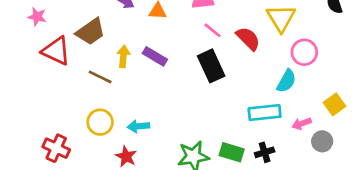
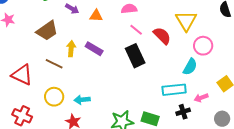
red triangle: (56, 51) -> (22, 75), moved
gray circle: (322, 141) -> (222, 119), moved
black cross: (265, 152) -> (183, 112), moved

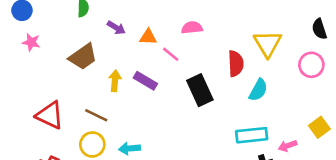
pink line: (136, 30) -> (171, 54), moved
red semicircle: (162, 36) -> (236, 63), turned 42
pink circle: (203, 46) -> (311, 65), moved
brown line: (54, 64) -> (96, 115), moved
cyan semicircle: (190, 67) -> (258, 90), moved

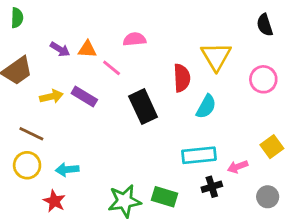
purple arrow: (116, 28) -> (60, 49), moved
black semicircle: (319, 29) -> (265, 25), moved
yellow arrow: (115, 81) -> (51, 97), turned 72

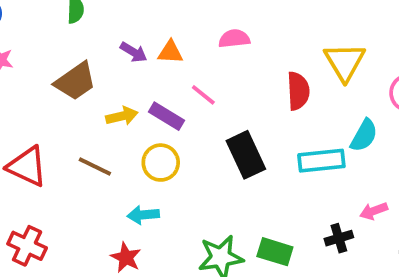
pink line: (112, 68) -> (203, 95), moved
black rectangle: (143, 107) -> (246, 155), moved
cyan semicircle: (206, 107) -> (364, 135), moved
cyan rectangle: (199, 155) -> (321, 161), moved
yellow circle: (27, 165) -> (161, 163), moved

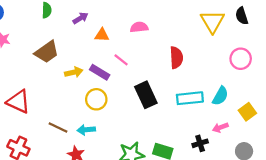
purple arrow: (134, 52) -> (80, 18), moved, turned -63
yellow triangle: (345, 62) -> (212, 22), moved
cyan semicircle: (364, 135) -> (220, 96), moved
brown line: (95, 166) -> (58, 128), moved

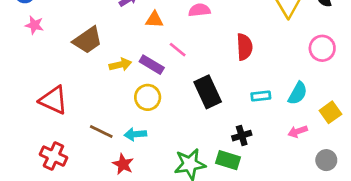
cyan rectangle: (190, 98) -> (261, 96), size x0.6
black cross: (200, 143) -> (242, 136), moved

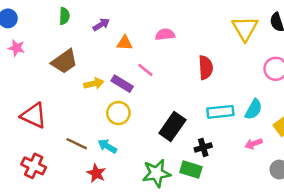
black rectangle: (208, 92) -> (172, 127), moved, turned 60
cyan rectangle: (261, 96) -> (220, 112), size x1.5
cyan arrow: (135, 134) -> (107, 146), turned 36

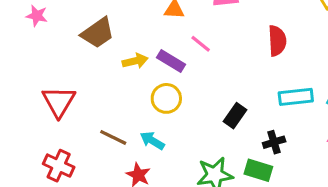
red triangle: (34, 115) -> (59, 102), turned 36
black rectangle: (172, 127) -> (235, 116), size x0.7

